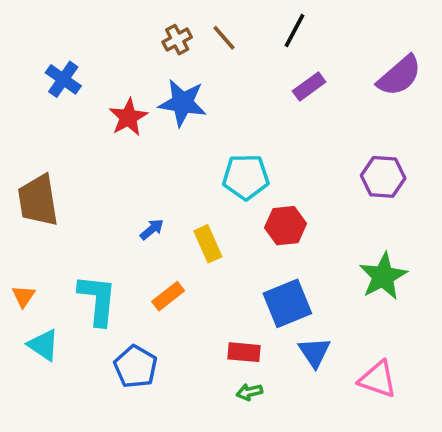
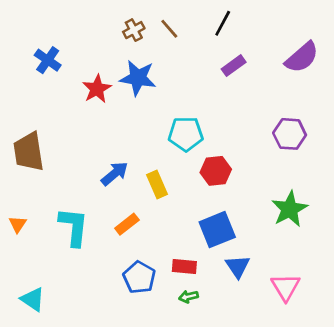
blue arrow: (152, 229) -> (115, 174), size x1.5
cyan triangle: (43, 345) -> (33, 299), moved
blue pentagon: (136, 367) -> (139, 277), moved
pink triangle: (378, 379) -> (285, 287), turned 40

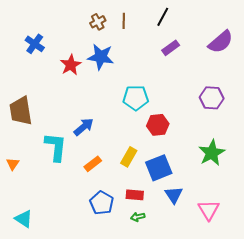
brown line: (169, 29) -> (124, 21), turned 42
yellow rectangle: (157, 184) -> (129, 157), moved, turned 54
cyan L-shape: (74, 227) -> (56, 147), moved

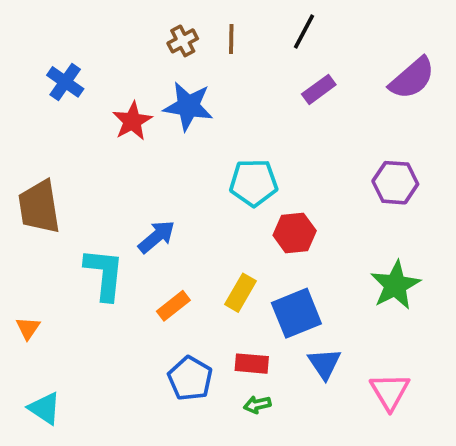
orange triangle: (13, 164) -> (28, 328), moved

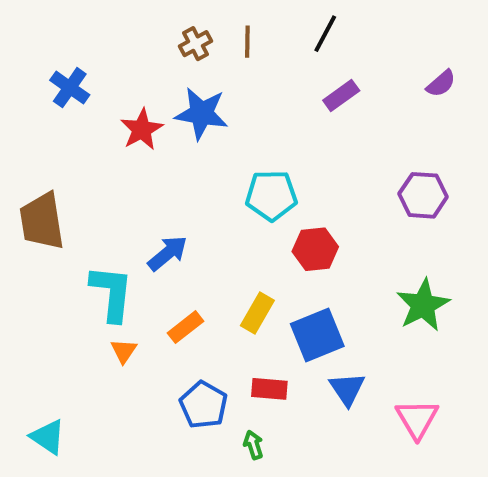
purple semicircle: (412, 78) -> (441, 84), size x0.6
orange triangle: (28, 328) -> (124, 351), moved
green arrow: (257, 405) -> (253, 445), moved, turned 85

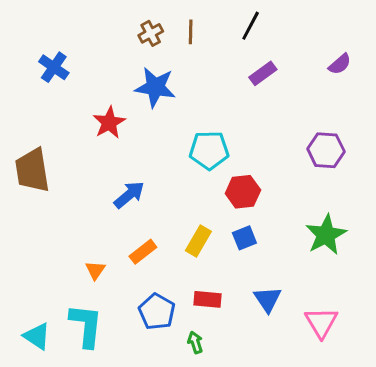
red star: (142, 129) -> (109, 123), moved
cyan L-shape: (112, 293) -> (86, 326), moved
blue square: (317, 335) -> (244, 238), moved, size x0.6

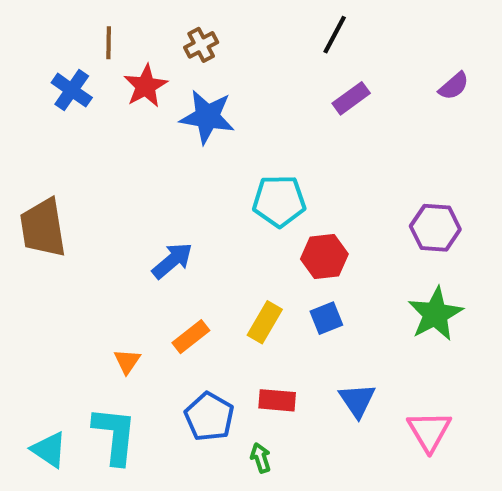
brown line: (191, 32) -> (109, 43), moved
red star: (109, 123) -> (146, 86), moved
purple hexagon: (326, 150) -> (435, 228), moved

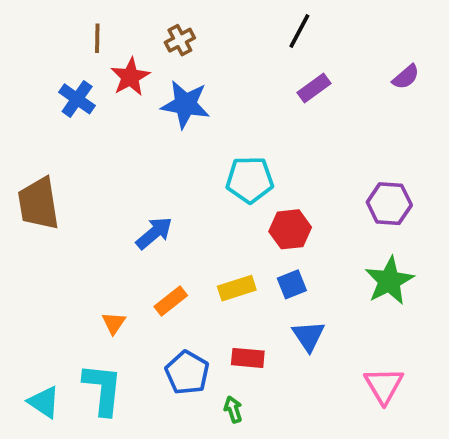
blue cross: (72, 90) -> (77, 99), moved
yellow rectangle: (265, 322) -> (237, 288), turned 42
blue triangle: (357, 400) -> (308, 336), moved

